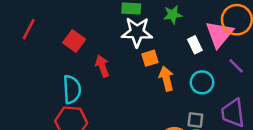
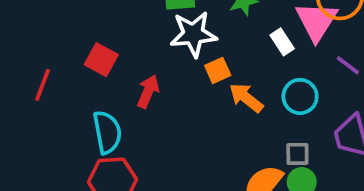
red line: (29, 29) -> (43, 85), moved
red arrow: (102, 66) -> (148, 91), turned 50
orange arrow: (166, 79) -> (246, 98), turned -30

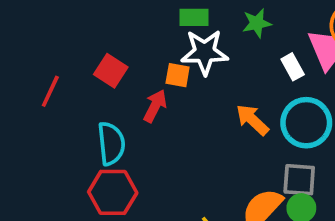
orange square: (218, 70) -> (178, 75), moved, turned 30
cyan circle: (300, 96) -> (306, 123), size x1.4
gray square: (297, 154) -> (299, 180), size x1.4

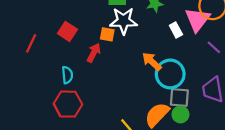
cyan circle: (306, 123) -> (170, 74), moved
cyan semicircle: (111, 144) -> (67, 75), size x0.7

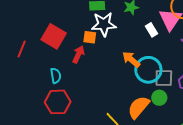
red square: (67, 31) -> (54, 36), size x1.4
gray square: (179, 98) -> (164, 78), moved
green circle: (180, 114) -> (159, 98), moved

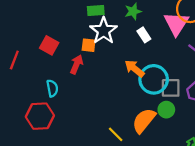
white star: (104, 24) -> (104, 31), turned -30
white rectangle: (151, 30) -> (144, 35), moved
red square: (54, 36) -> (49, 45), size x0.7
red hexagon: (58, 102) -> (40, 116), moved

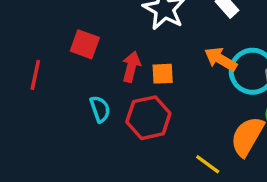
orange square: (89, 45) -> (163, 74), moved
red hexagon: (40, 116) -> (148, 118), moved

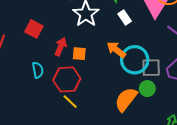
yellow line: (208, 164) -> (70, 102), moved

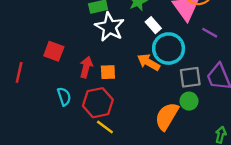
cyan circle: (135, 60) -> (169, 49), moved

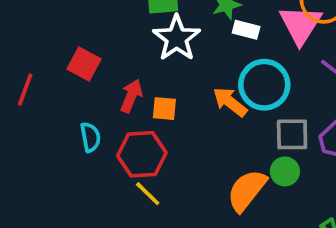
white rectangle: (153, 25) -> (246, 30), moved, turned -42

